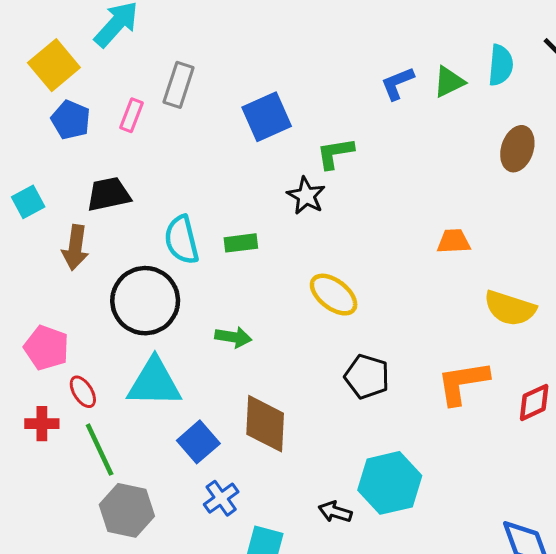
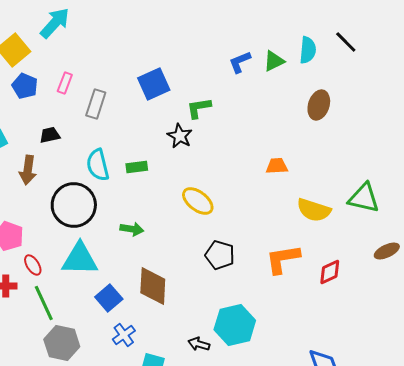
gray rectangle: (179, 85) -> (96, 104), moved
black trapezoid: (109, 194) -> (50, 135), size x0.7

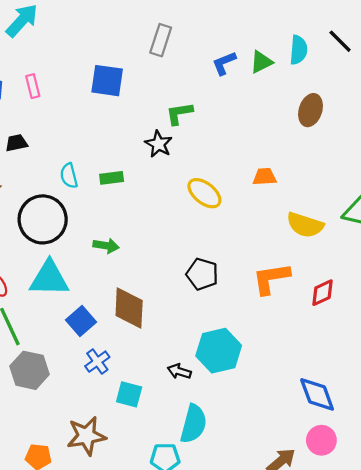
pink rectangle: (65, 83) -> (33, 86), turned -35
blue square: (154, 84) -> (107, 81), moved, turned 32
gray rectangle: (96, 104) -> (161, 40), moved
cyan semicircle: (98, 165) -> (69, 176), size x0.7
yellow ellipse: (198, 201) -> (204, 193), moved

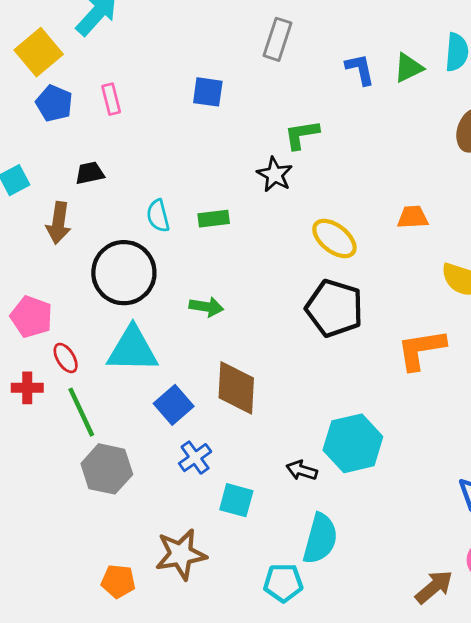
blue L-shape: (224, 63) -> (360, 69), turned 100
blue square: (107, 81) -> (208, 92), size x0.7
black pentagon: (202, 274) -> (334, 308), moved, size x1.4

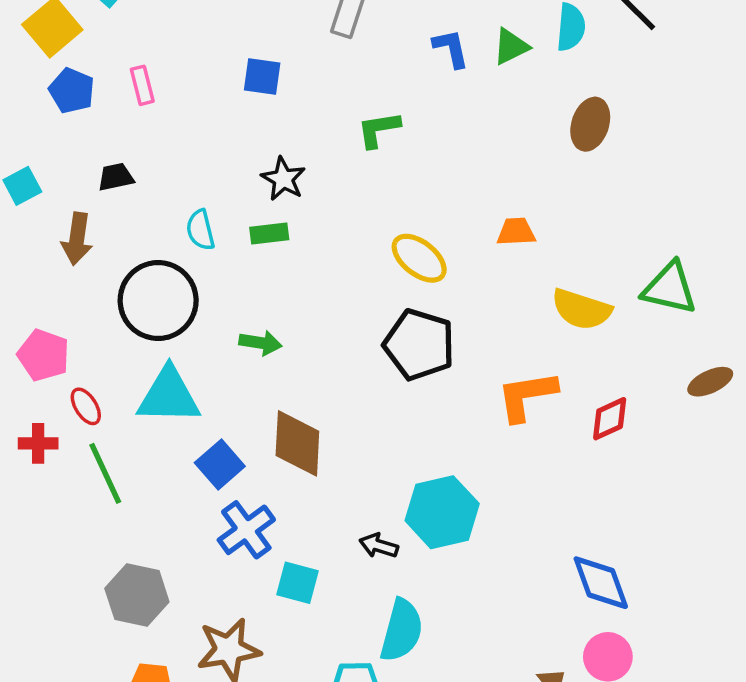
black star: (275, 174) -> (283, 179), moved
blue cross: (195, 458) -> (246, 530), size x1.4
gray hexagon: (107, 469) -> (137, 595), moved

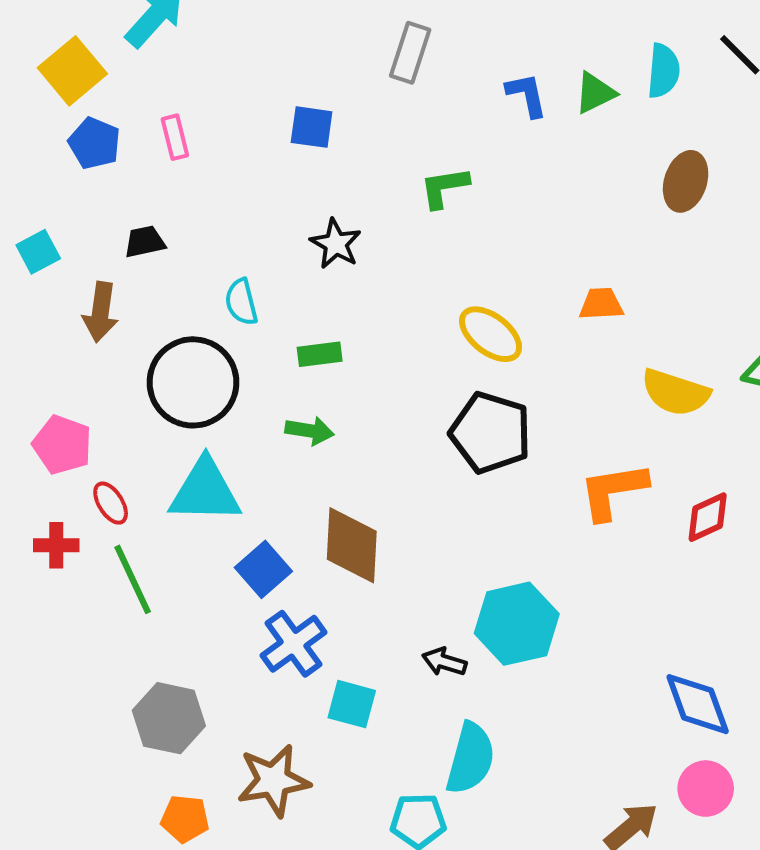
green rectangle: (269, 233) -> (320, 354), moved

